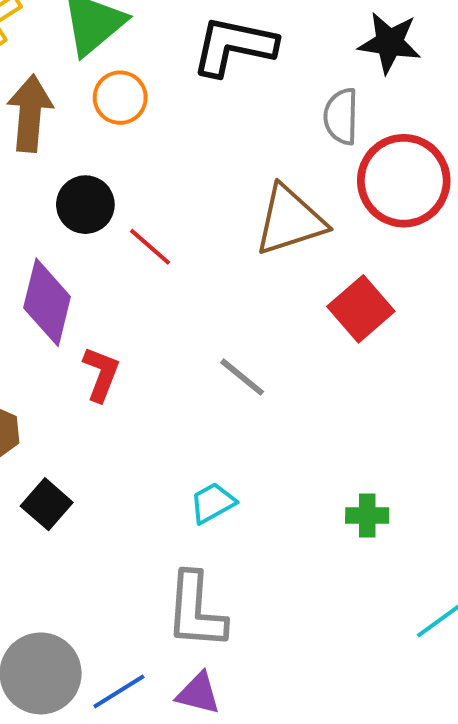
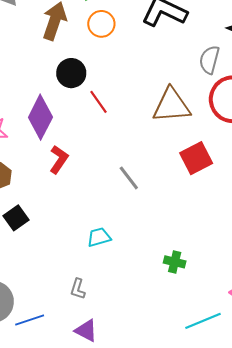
gray L-shape: (196, 611) -> (78, 289), size x0.5
purple triangle: (198, 693) -> (86, 331), moved

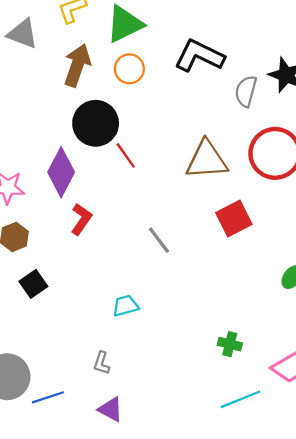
gray semicircle: (209, 60) -> (246, 91), moved
black circle: (71, 73) -> (96, 123), size x1.4
green cross: (175, 262) -> (230, 344), moved

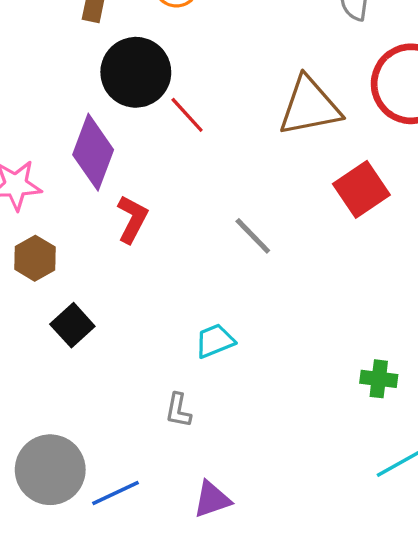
gray L-shape: (102, 363) -> (178, 410), moved
purple triangle: (111, 409) -> (212, 499), turned -40

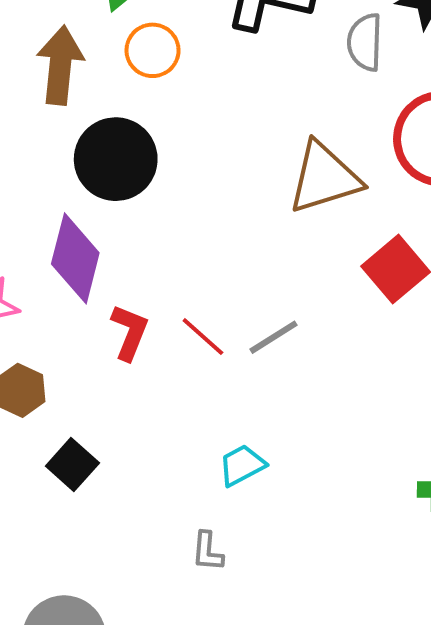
red line: (187, 115) -> (203, 337), moved
gray line: (253, 236) -> (274, 337), turned -72

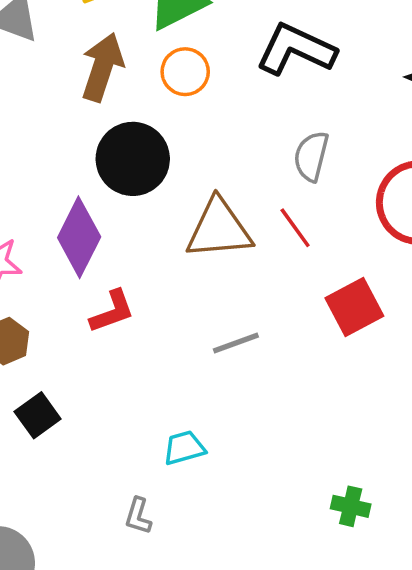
gray semicircle: (365, 42) -> (311, 156), moved
brown triangle: (324, 178) -> (219, 229), moved
red L-shape: (130, 332) -> (112, 311), turned 36
red line: (203, 337) -> (295, 228), moved

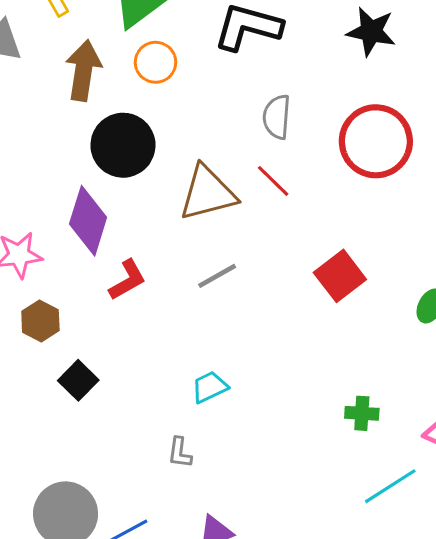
red square: (354, 307) -> (340, 276), moved
gray line: (236, 343) -> (217, 276), moved

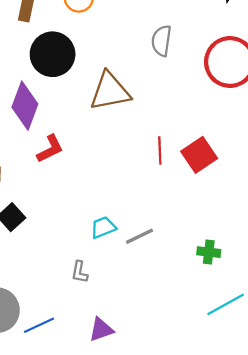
red line: (273, 181) -> (160, 150), moved, turned 40
gray line: (217, 276) -> (139, 236), moved

